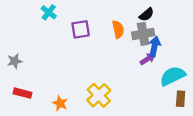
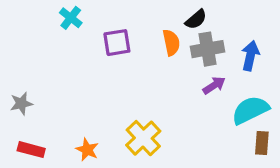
black semicircle: (146, 15) -> (196, 19), moved
blue arrow: (154, 46) -> (250, 56), moved
gray star: (15, 61) -> (21, 103), moved
red rectangle: (23, 93) -> (31, 150), moved

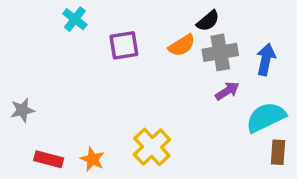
orange semicircle: (171, 43) -> (182, 45), turned 70
red rectangle: (31, 150) -> (49, 159), moved

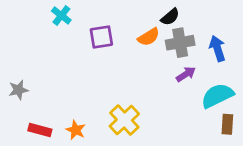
blue arrow: (266, 59) -> (217, 48), turned -30

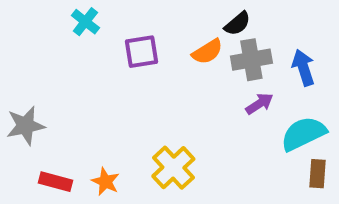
gray star: (18, 90) -> (25, 126), size x1.4

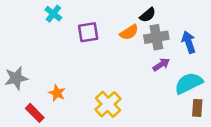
red rectangle: (55, 182) -> (35, 113), turned 30
orange star: (105, 182) -> (57, 93), moved

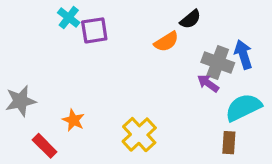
purple square: (88, 32) -> (94, 30), moved
gray cross: (156, 37) -> (218, 62), moved, turned 30
purple arrow: (161, 65) -> (208, 83), turned -112
brown rectangle: (197, 108) -> (229, 143), moved

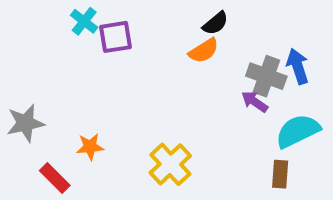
black semicircle: (190, 19) -> (215, 23), moved
orange star: (73, 120) -> (90, 147), turned -30

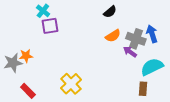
purple square: (115, 37) -> (50, 26), moved
orange semicircle: (204, 51) -> (113, 36), moved
orange star: (90, 147) -> (26, 56), moved
yellow cross: (170, 164) -> (71, 84), moved

